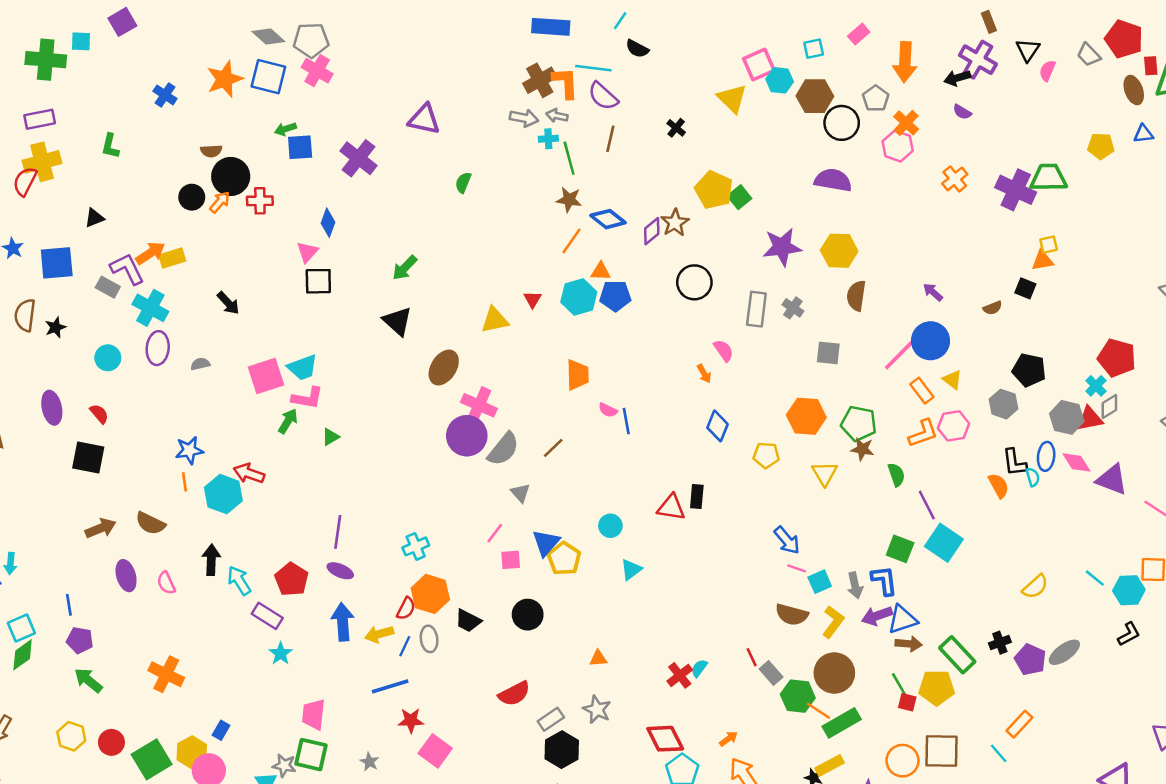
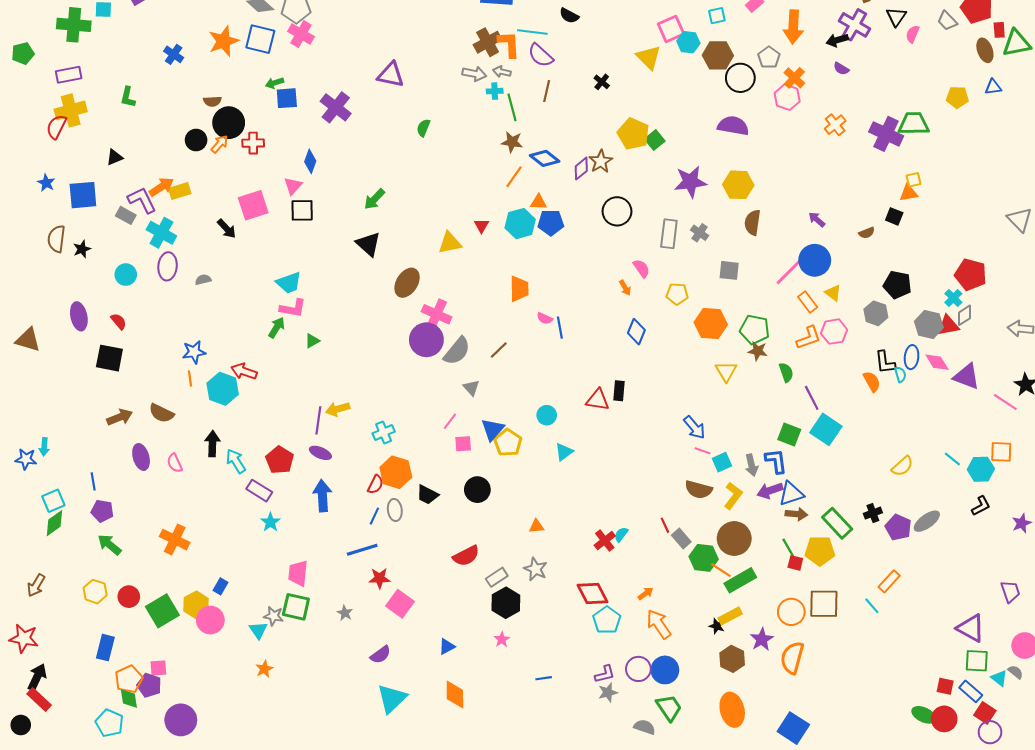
pink square: (266, 376) -> (253, 205), moved
yellow pentagon: (766, 455) -> (677, 294), moved
yellow arrow: (379, 634) -> (338, 409), moved

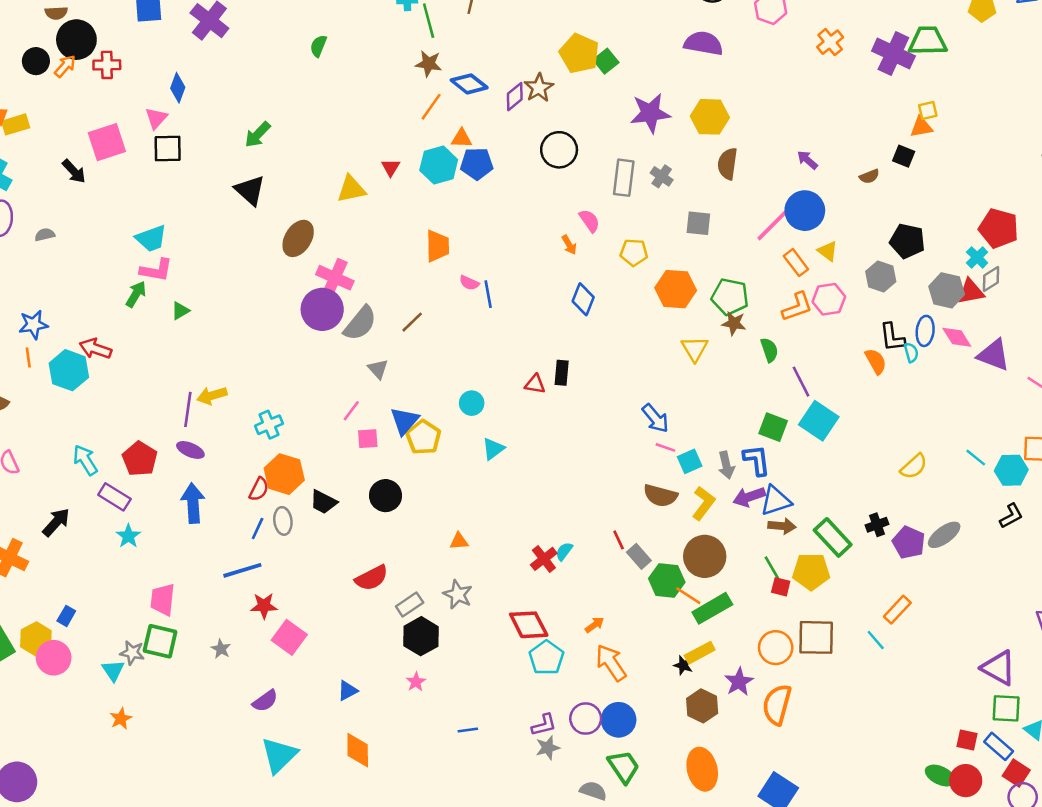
red triangle: (598, 400) -> (535, 384), size x0.7
black arrow: (212, 444) -> (56, 522), moved, turned 40

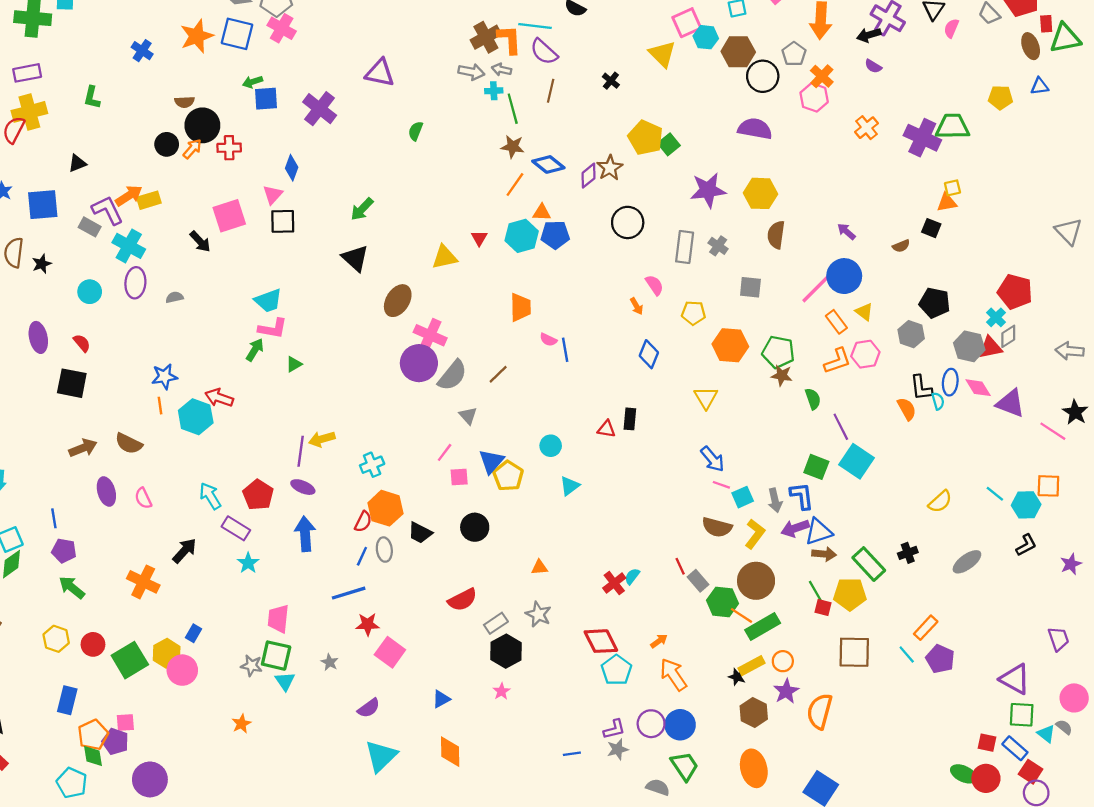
yellow triangle: (695, 349) -> (706, 398), moved
purple pentagon: (909, 542) -> (940, 659), moved
orange circle: (776, 648) -> (783, 661), moved, size x0.7
cyan triangle: (113, 670) -> (285, 681), moved
blue line: (468, 730) -> (572, 754), moved

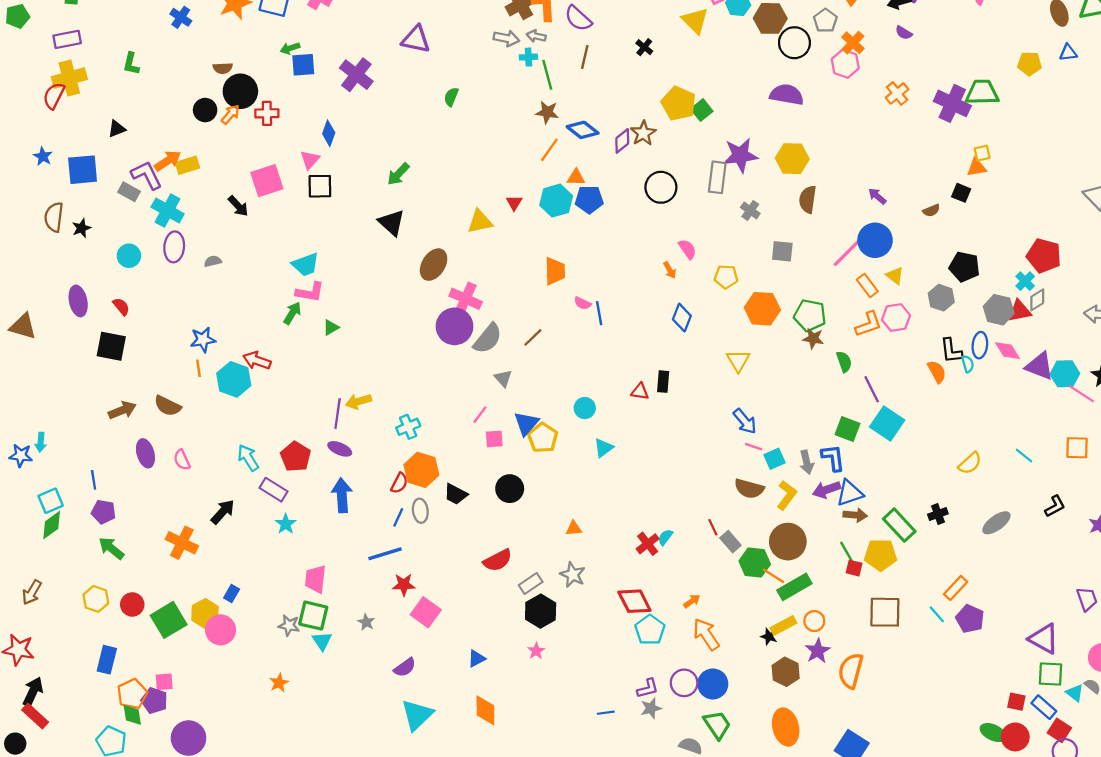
gray rectangle: (685, 247) -> (717, 177), moved
cyan hexagon: (1026, 505) -> (1065, 374), moved

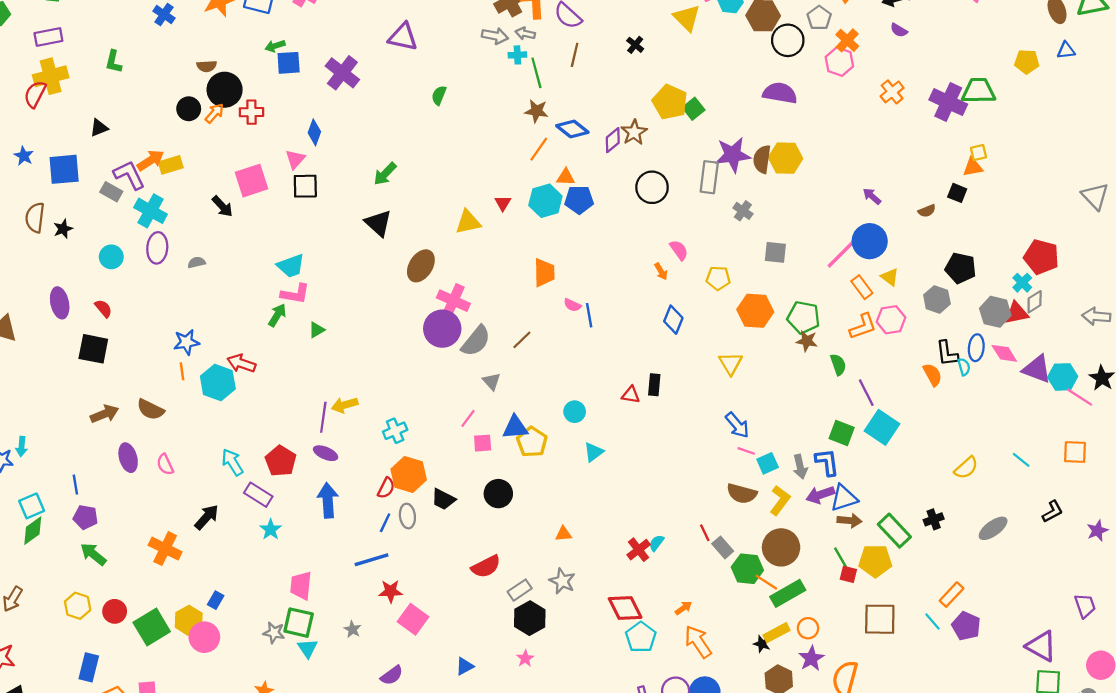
brown semicircle: (808, 199) -> (762, 159), moved
blue triangle: (526, 423) -> (515, 427), turned 44

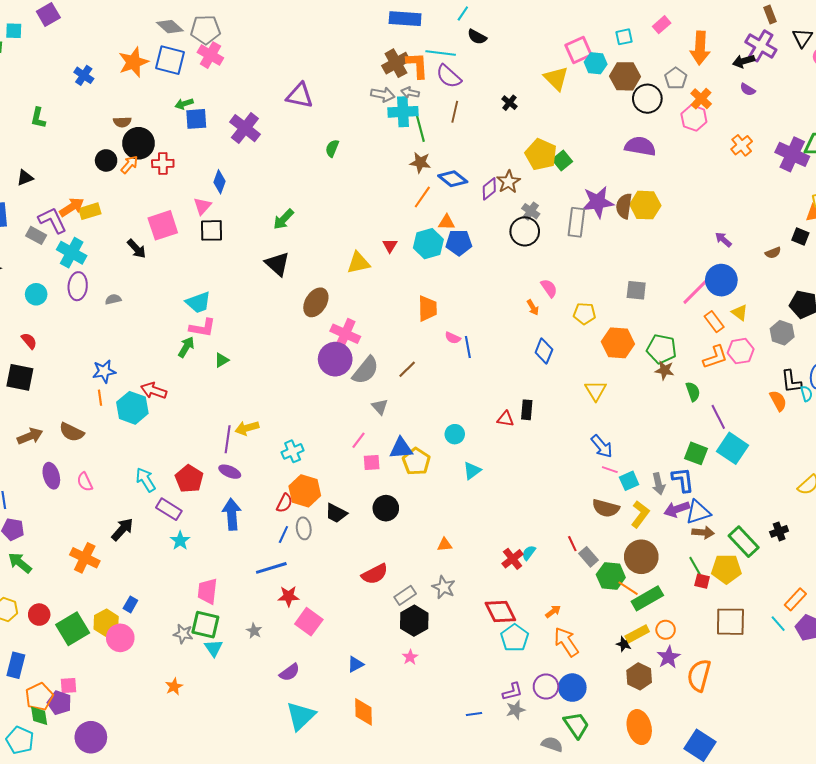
cyan cross: (517, 55) -> (403, 112), size x1.8
gray cross: (743, 211) -> (531, 211), moved

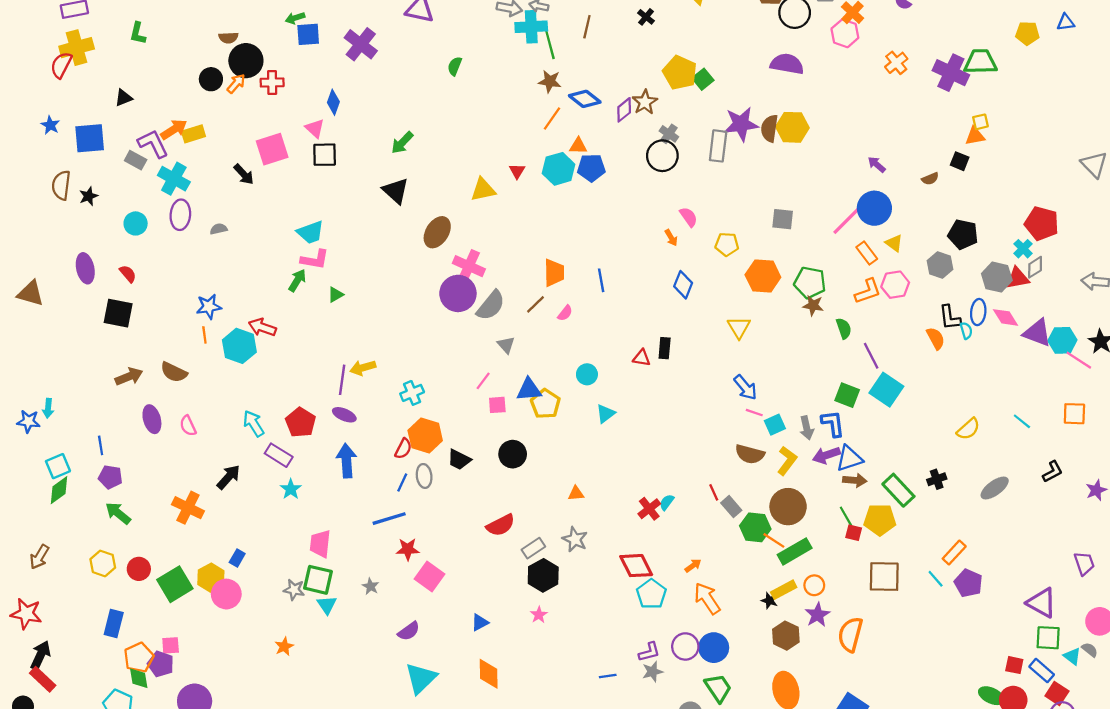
pink triangle: (202, 206) -> (315, 128), turned -30
orange trapezoid: (427, 308) -> (554, 273), moved
pink semicircle: (453, 338) -> (565, 313), moved, turned -77

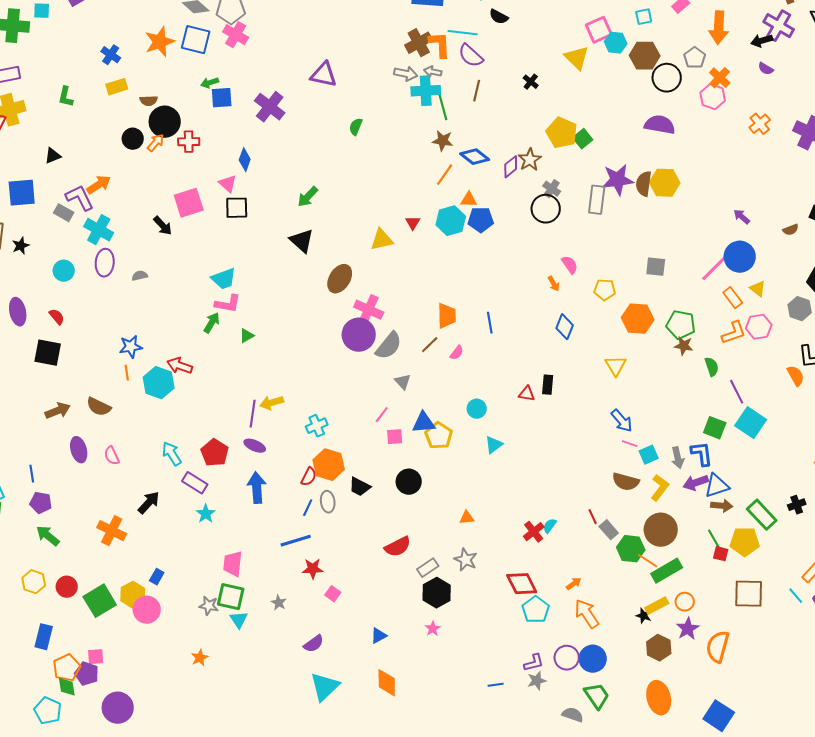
yellow rectangle: (193, 134) -> (117, 87), moved
pink square: (430, 577) -> (333, 594), size x0.6

